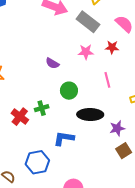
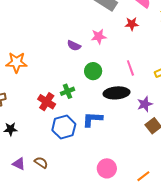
pink star: (86, 52) -> (99, 36), moved
pink line: (107, 80) -> (130, 68), moved
blue hexagon: (37, 162) -> (64, 127), moved

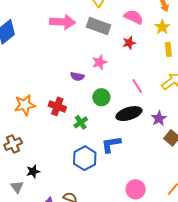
red cross: (47, 102) -> (57, 106), moved

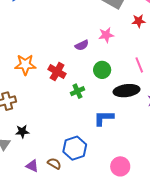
purple semicircle: (77, 76) -> (82, 45), turned -48
blue hexagon: (85, 158) -> (75, 148), moved

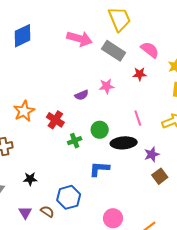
orange star: (25, 65) -> (24, 111), turned -30
green circle: (102, 70) -> (100, 130), moved
black star: (22, 132) -> (30, 179), moved
purple triangle: (32, 166) -> (25, 213), turned 32

